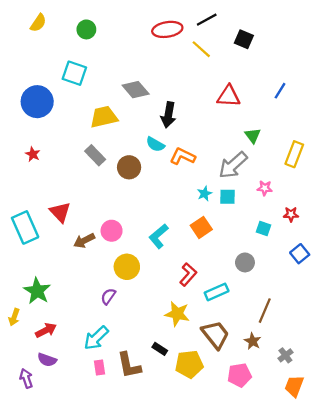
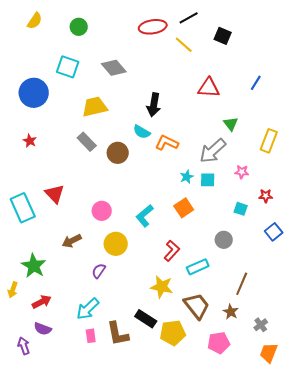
gray diamond: (136, 90) -> (114, 68), moved
brown arrow: (84, 241) -> (72, 241), moved
black rectangle: (160, 349) -> (146, 319), size x1.5

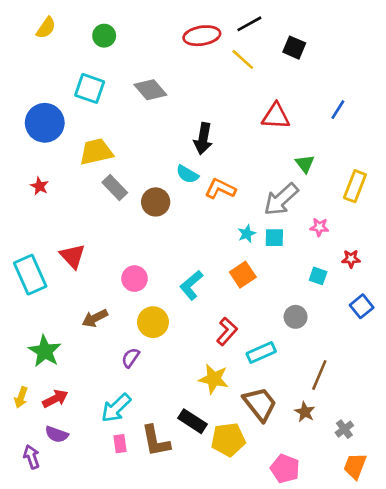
yellow trapezoid: (95, 107) -> (96, 152), moved
yellow arrow: (13, 290) -> (21, 397), moved
pink pentagon: (219, 343) -> (285, 469), moved, turned 30

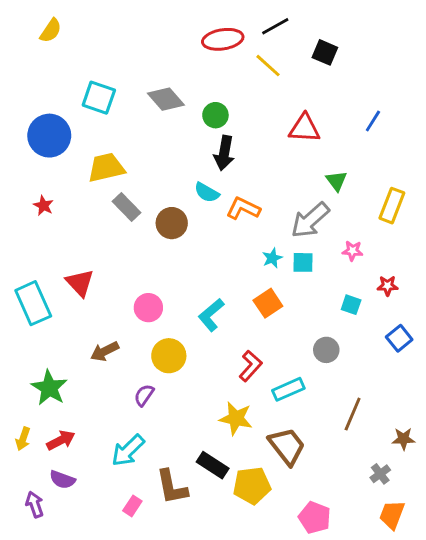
green circle: (104, 36) -> (215, 115), moved
brown star: (305, 412) -> (404, 439), moved, turned -30
pink rectangle: (120, 444) -> (132, 506), moved, turned 42

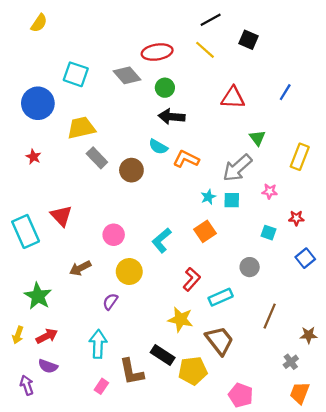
red ellipse: (223, 39) -> (157, 52), moved
black arrow: (224, 153) -> (172, 117), turned 85
cyan arrow: (128, 451) -> (98, 344), turned 136

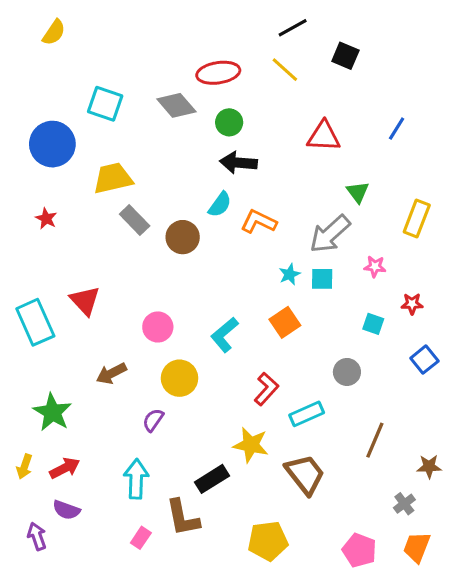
cyan semicircle: (158, 147) -> (220, 205), turned -84
black rectangle: (163, 355) -> (212, 479), moved, turned -65
yellow pentagon: (193, 371) -> (268, 541), moved
pink pentagon: (241, 395) -> (359, 550), moved

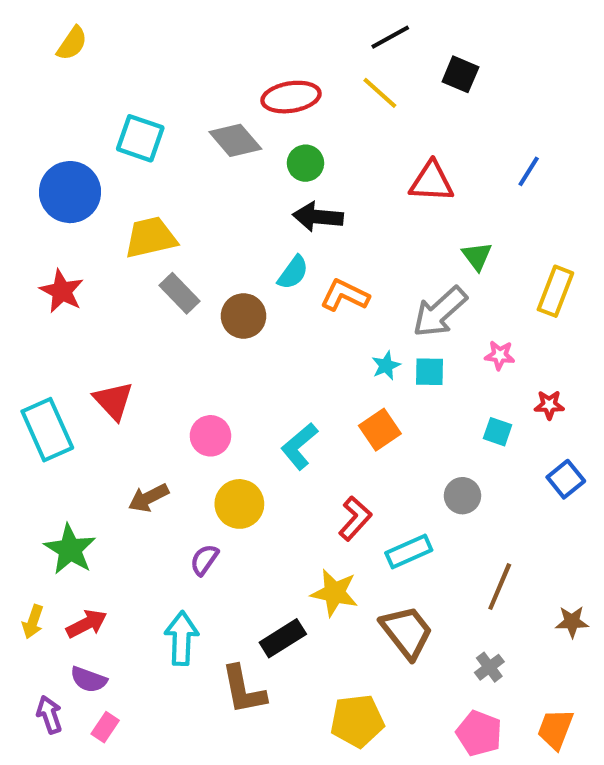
red star: (46, 218) -> (62, 291), size x1.5
gray cross: (404, 504) -> (489, 667), moved
pink rectangle: (141, 538) -> (105, 727), moved

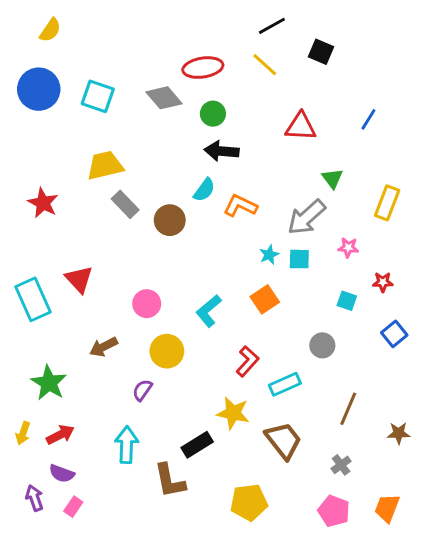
blue circle: (70, 192) -> (39, 89), moved

